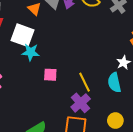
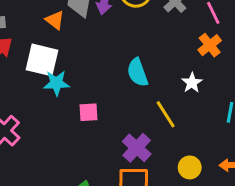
yellow line: (85, 82) -> (166, 114), moved
cyan semicircle: (114, 83) -> (137, 72), moved

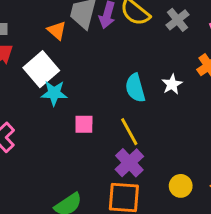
white square: (42, 60) -> (41, 69), turned 32
white star: (192, 83) -> (172, 84), moved
yellow line: (166, 114) -> (129, 132), moved

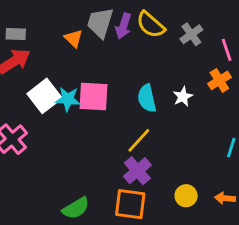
white square: (41, 69) -> (45, 96), moved
pink square: (84, 124) -> (94, 96), moved, size x1.6
yellow line: (129, 132) -> (139, 140), turned 68

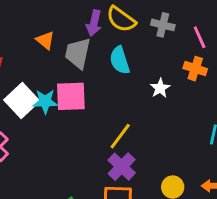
gray trapezoid: (100, 23) -> (78, 53), moved
gray cross: (191, 34) -> (163, 25), turned -35
orange cross: (219, 80) -> (195, 69), turned -35
cyan semicircle: (147, 98) -> (120, 60), moved

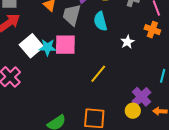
purple cross: (122, 167) -> (142, 97), moved

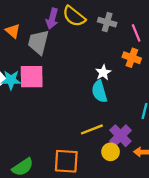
cyan semicircle: (100, 21) -> (99, 91), moved
yellow line: (98, 74) -> (92, 129), moved, turned 30

